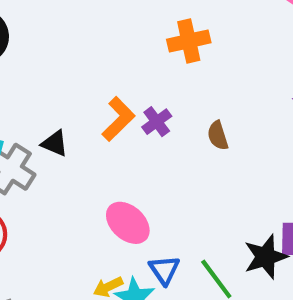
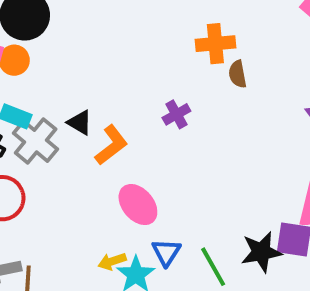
orange L-shape: (118, 119) -> (111, 145), moved
brown semicircle: (218, 136) -> (238, 74), moved

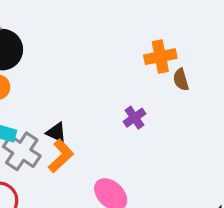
orange L-shape: (111, 145) -> (61, 156), moved

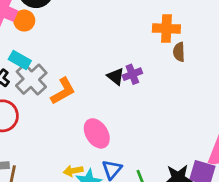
black triangle: (56, 132) -> (116, 76), moved

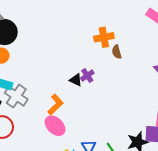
orange L-shape: (63, 91) -> (56, 105), moved
pink ellipse: (97, 133) -> (55, 126), moved

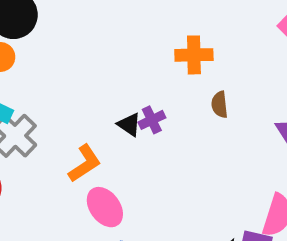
brown semicircle: (117, 52) -> (220, 105), moved
pink ellipse: (55, 126) -> (105, 207), moved

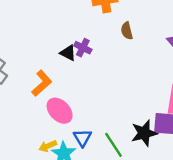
purple cross: (152, 120) -> (83, 48), turned -30

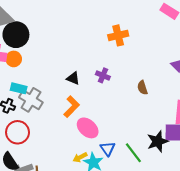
brown semicircle: (127, 31) -> (142, 88), moved
black triangle: (68, 53) -> (73, 78), moved

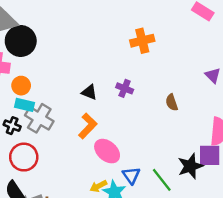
orange circle: (14, 59) -> (21, 86), moved

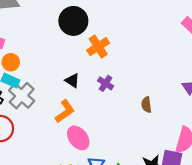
black circle: (21, 41) -> (73, 21), moved
orange cross: (142, 41) -> (98, 47), moved, turned -30

